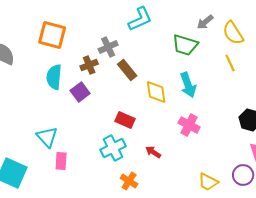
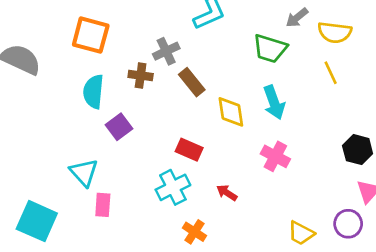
yellow semicircle: (233, 33) -> (335, 32), turned -50
brown cross: (89, 65) -> (141, 75), turned 30
purple square: (80, 92) -> (119, 127), moved

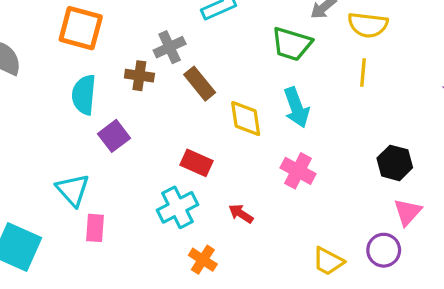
yellow line: (331, 73) -> (363, 72), turned 30

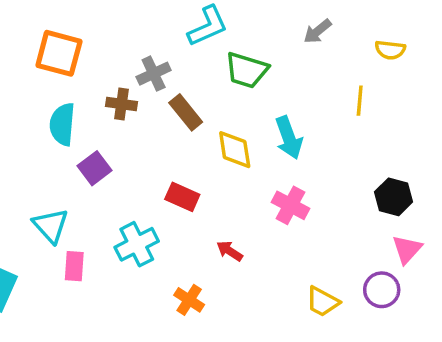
yellow semicircle: (368, 25) -> (390, 50), moved, size x0.7
green trapezoid: (292, 44) -> (247, 70), moved
cyan cross: (177, 207) -> (137, 244), moved

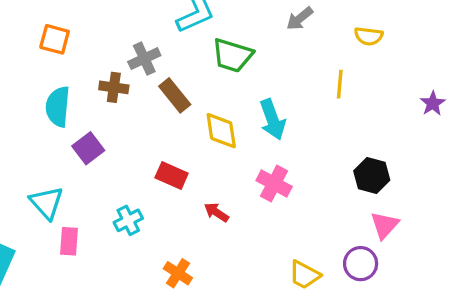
orange square: (59, 53) -> (55, 39), size x0.7
cyan cross: (137, 244) -> (128, 220), size x0.7
red arrow: (230, 251) -> (216, 212), moved

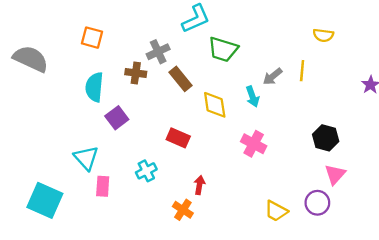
gray arrow: (300, 19) -> (273, 76), moved
cyan arrow: (272, 119) -> (252, 97), size x0.7
red arrow: (216, 212) -> (199, 185), moved, turned 66

